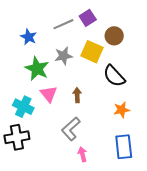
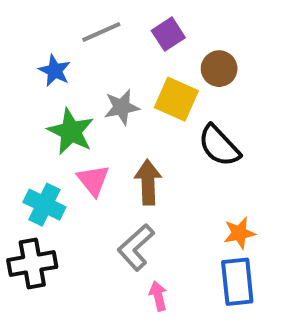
gray line: (63, 24) -> (101, 32), moved
brown arrow: (77, 95) -> (148, 182), size x1.5
orange star: (122, 110) -> (239, 233), moved

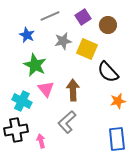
brown circle: (219, 69) -> (108, 25), moved
gray star: (122, 107) -> (63, 41), moved
orange star: (239, 233) -> (118, 101), moved
pink arrow: (158, 296) -> (41, 141), moved

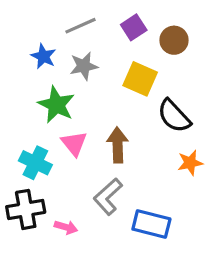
gray star: (63, 41) -> (84, 66), moved
blue rectangle: (117, 139) -> (151, 224), moved, turned -70
pink arrow: (41, 141) -> (66, 227), turned 120

